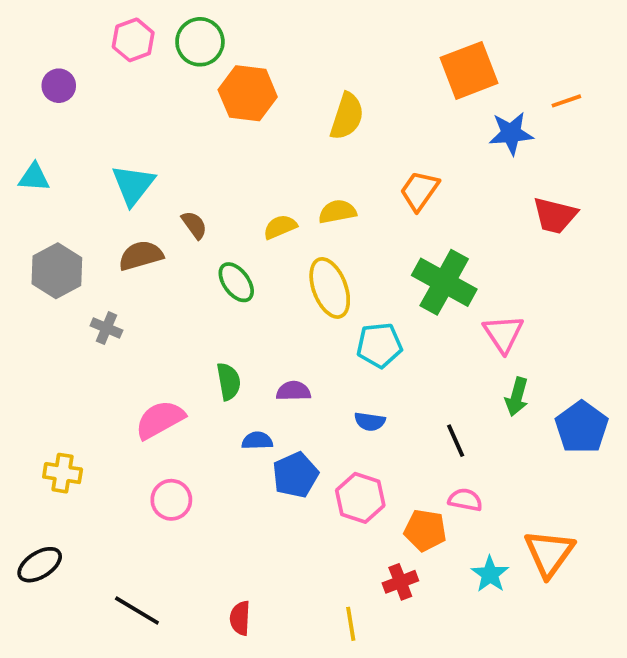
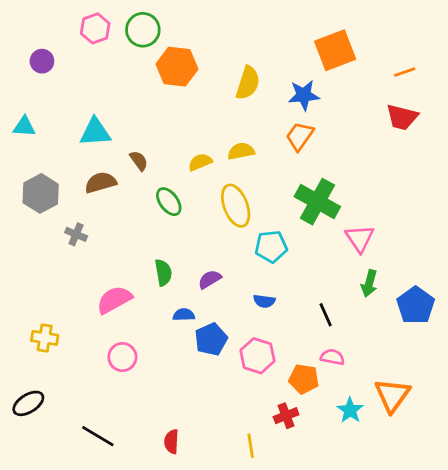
blue star: (511, 133) -> (304, 95), moved
cyan triangle: (133, 185) -> (95, 132), turned 48
red trapezoid: (555, 215) -> (402, 117), moved
purple semicircle: (293, 391) -> (210, 279), turned -30

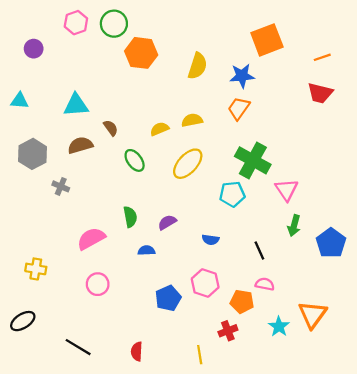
yellow ellipse: (236, 206) -> (188, 164), turned 64
cyan pentagon: (271, 247) -> (232, 194), moved
blue pentagon: (211, 339) -> (168, 298), moved

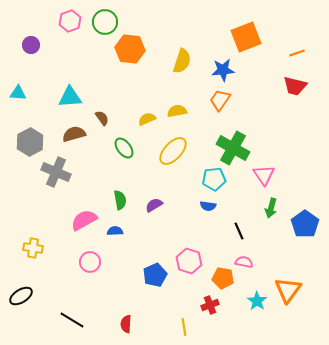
gray cross: (61, 186) -> (56, 172), size x1.8
blue semicircle: (211, 240) -> (208, 206), moved
blue semicircle: (146, 250) -> (115, 231), moved

